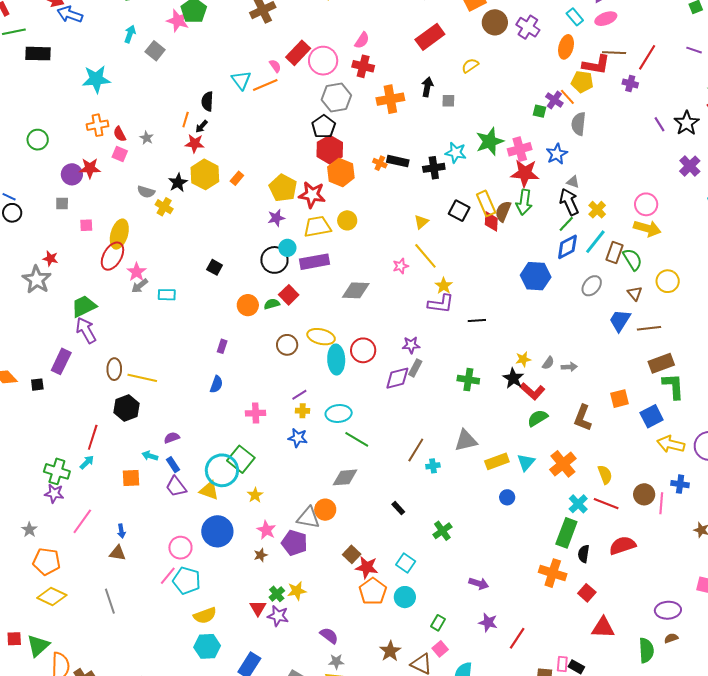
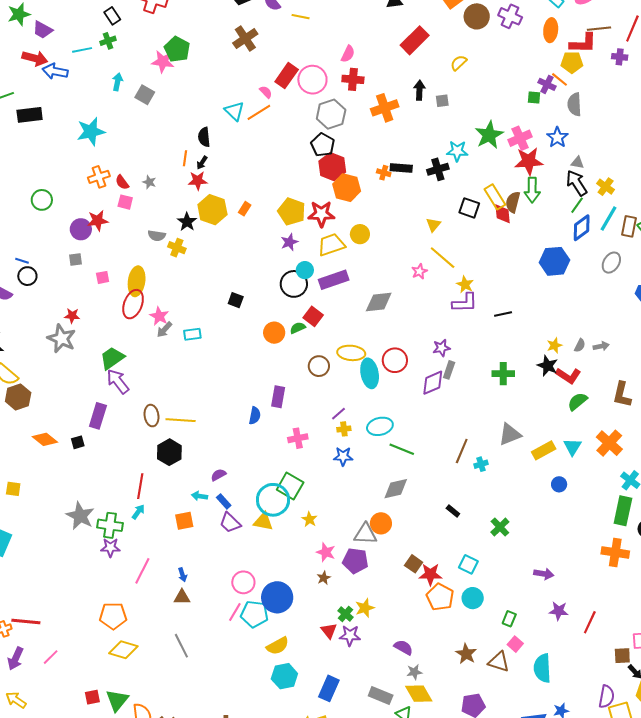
purple rectangle: (222, 346) -> (278, 397), moved, size x1.5
gray star: (29, 530) -> (80, 516), moved, size x1.8
blue circle: (217, 531) -> (277, 597), moved

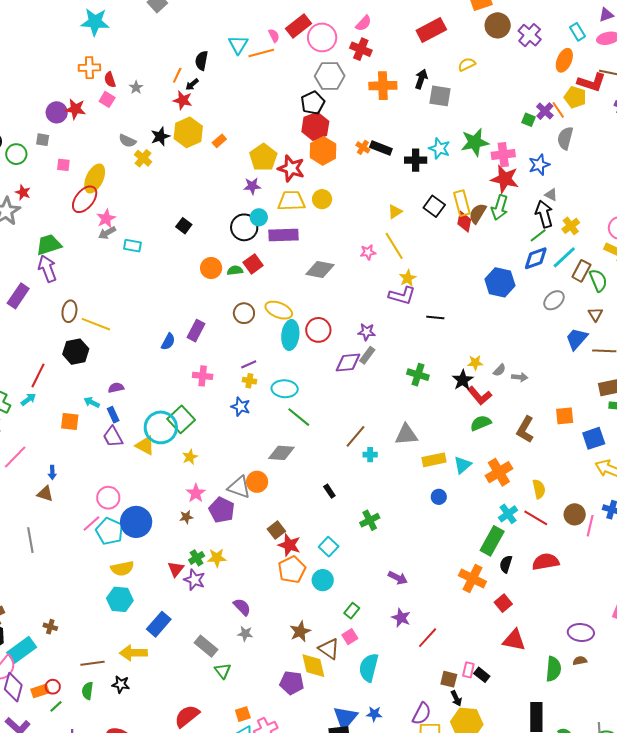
gray square: (442, 101) -> (440, 96), size x1.6
green circle: (42, 200) -> (16, 154), moved
yellow diamond: (419, 694) -> (313, 666), moved

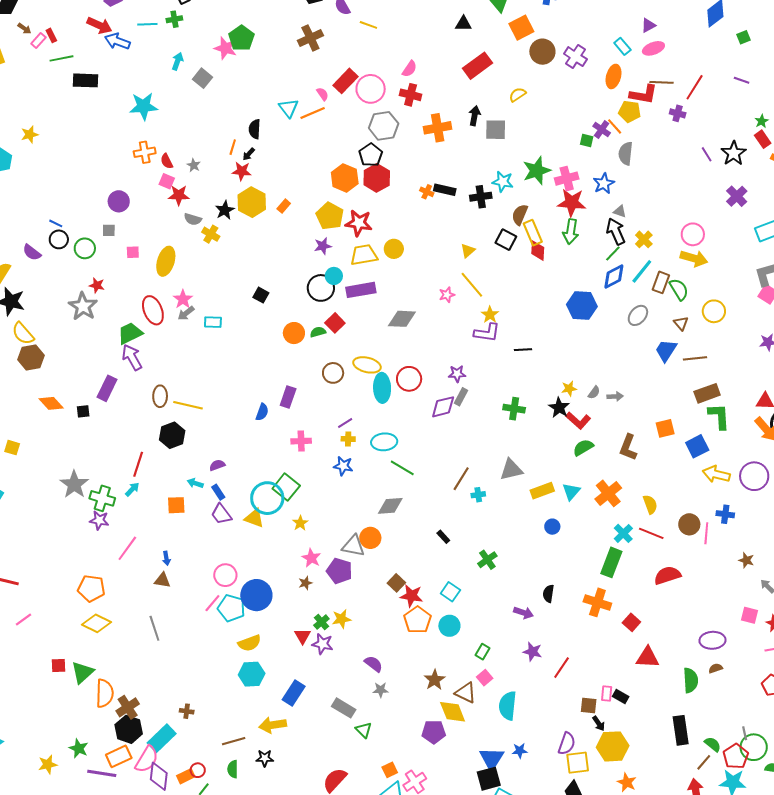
red star: (75, 109) -> (179, 195), moved
orange hexagon: (323, 151) -> (345, 178), moved
red ellipse: (85, 199) -> (153, 310), moved, turned -52
brown semicircle: (478, 213) -> (520, 215), moved
black semicircle: (506, 564) -> (548, 594), moved

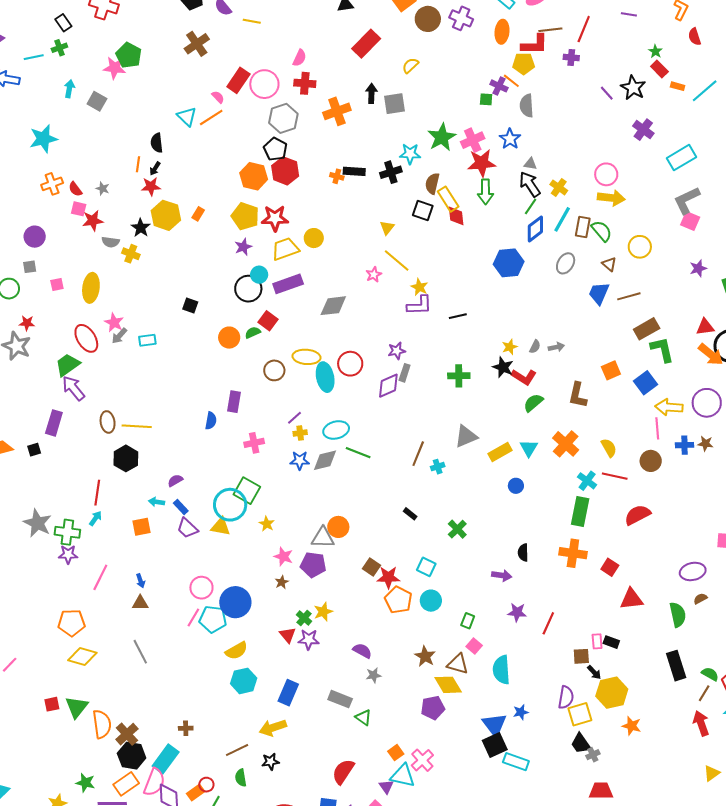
gray diamond: (390, 506) -> (325, 460), moved
pink line: (706, 533) -> (657, 428), moved
brown star: (746, 560) -> (706, 444), moved

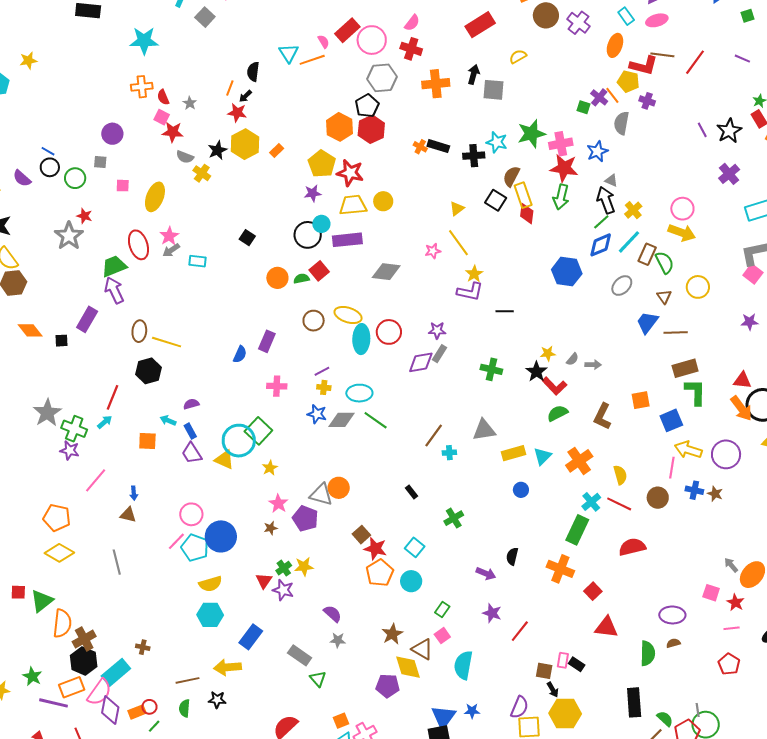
purple cross: (571, 58) -> (647, 101), moved

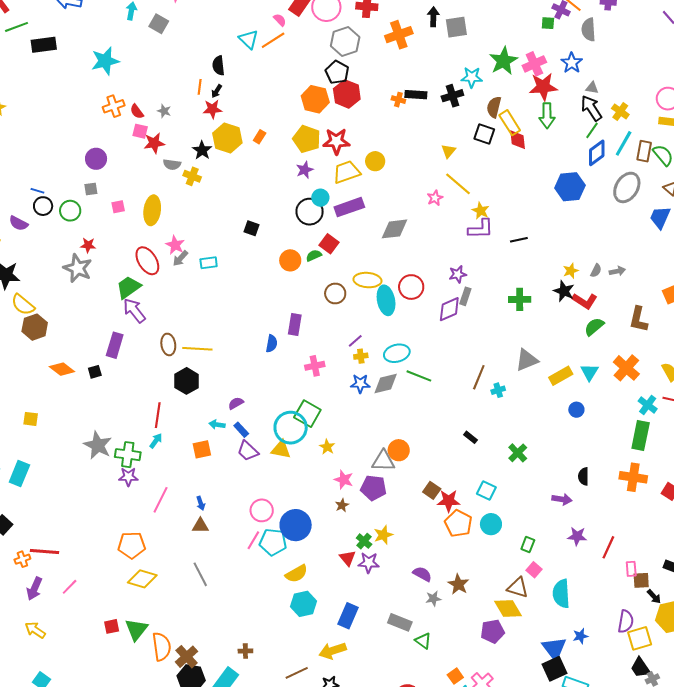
gray ellipse: (622, 286) -> (627, 187), size x1.4
brown star: (392, 634) -> (458, 584), moved
pink rectangle: (563, 660) -> (631, 569), moved

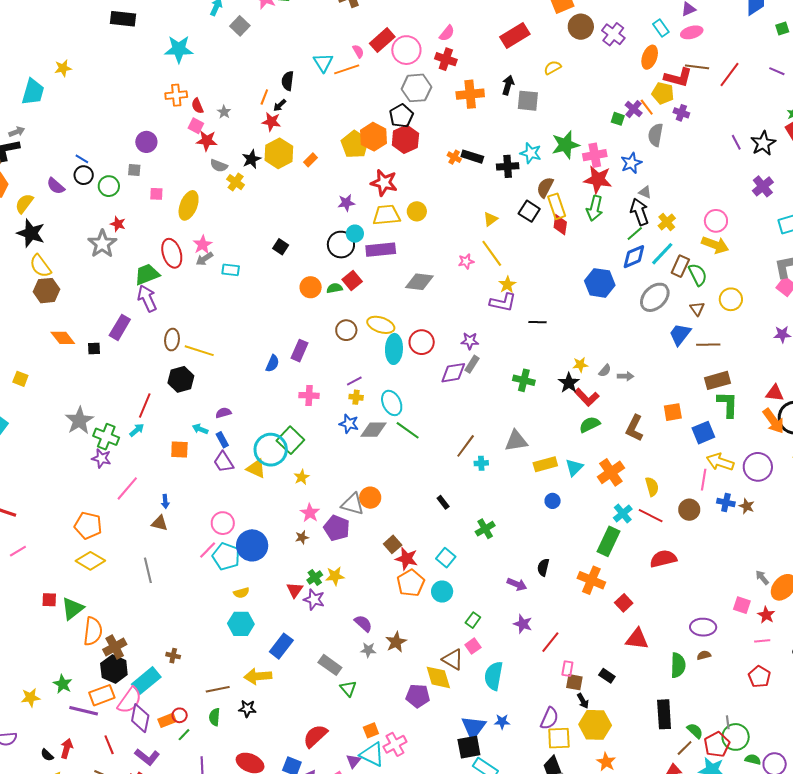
yellow pentagon: (307, 139) -> (355, 144), moved
cyan ellipse: (397, 353) -> (392, 403), turned 65
yellow semicircle: (296, 574) -> (241, 593), size x0.7

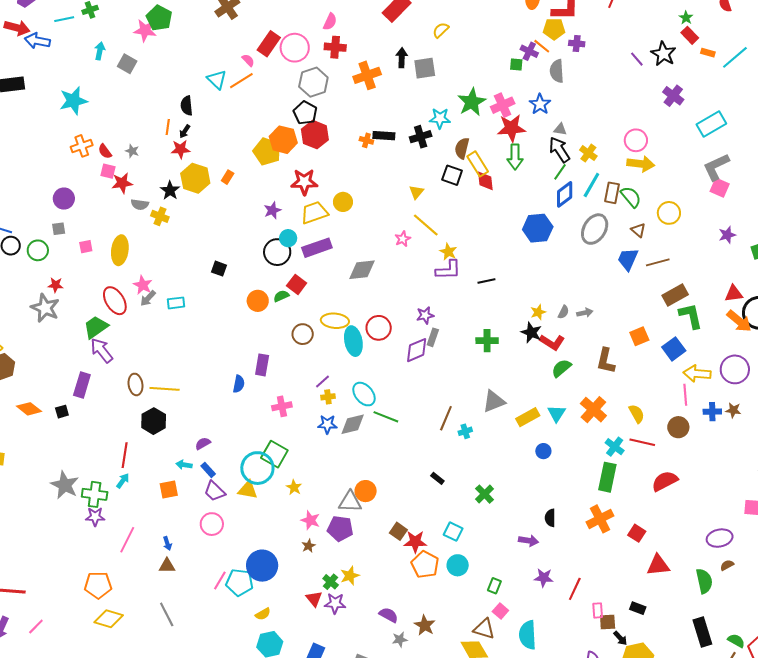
pink circle: (223, 523) -> (212, 524), moved
orange cross: (591, 580) -> (600, 519), turned -36

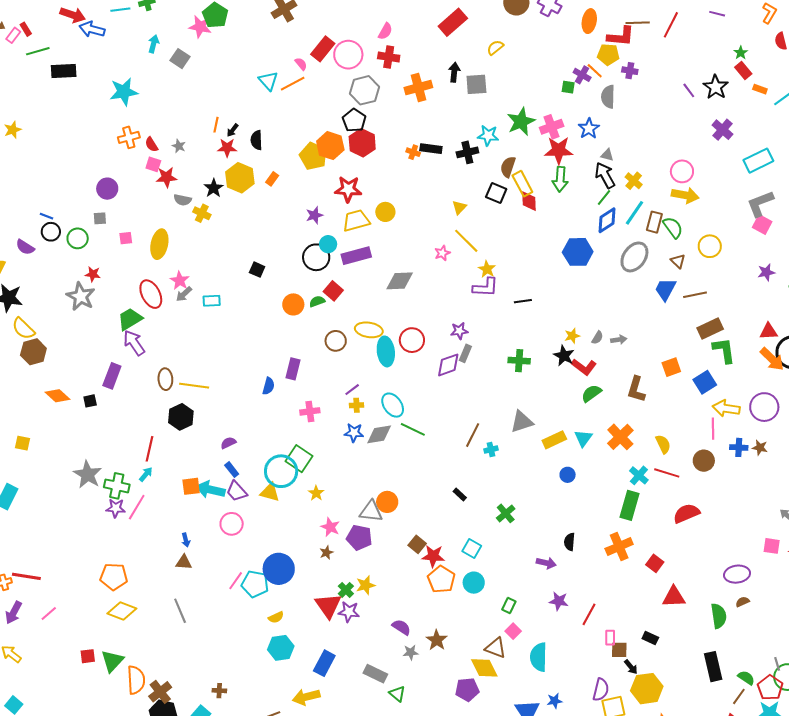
black semicircle: (187, 106) -> (257, 140), moved
cyan arrow: (184, 465) -> (210, 490), moved, size x1.8
pink line: (127, 540) -> (137, 507), moved
red triangle: (314, 599) -> (328, 606), size x1.6

